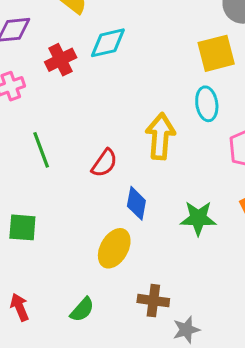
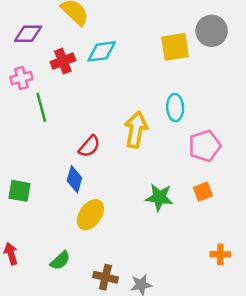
yellow square: (216, 53) -> (175, 47), moved
green line: (41, 150) -> (41, 107), moved
blue diamond: (136, 203) -> (74, 179), moved
brown cross: (153, 301) -> (105, 277), moved

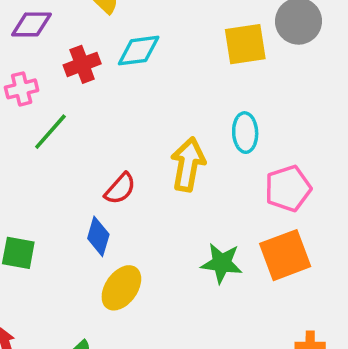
green line: (41, 107) -> (50, 132), turned 56
orange square: (203, 192) -> (285, 255), size x1.8

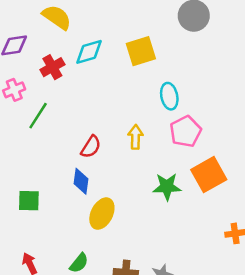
yellow square: (245, 44) -> (141, 51), moved
yellow arrow: (188, 164) -> (135, 137), moved, size x0.7
pink pentagon: (288, 188) -> (186, 131), moved

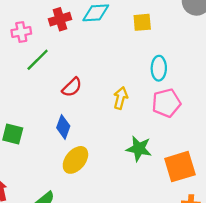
yellow square: (141, 51) -> (142, 22), size x0.7
red semicircle: (91, 147) -> (72, 87), moved
orange square: (209, 175) -> (180, 167), moved

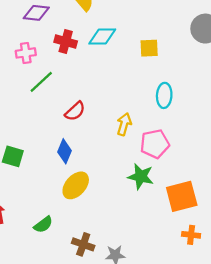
red cross: (60, 19) -> (66, 42), turned 30
pink pentagon: (166, 103) -> (155, 144), moved

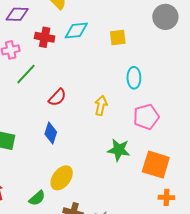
pink pentagon: (155, 144) -> (146, 117), moved
yellow ellipse: (76, 185) -> (62, 178), moved
orange square: (182, 196) -> (156, 165), turned 36

